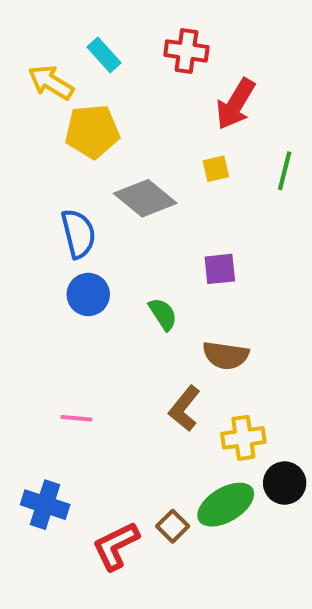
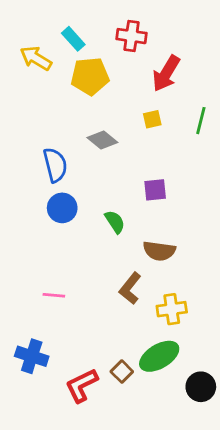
yellow pentagon: (92, 131) -> (90, 76), moved
gray diamond: (145, 198) -> (102, 140), size x0.7
black circle: (285, 483) -> (201, 387), moved

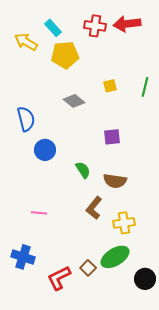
red arrow: (166, 73) -> (127, 24), moved, turned 52
blue semicircle: (55, 165) -> (26, 119), moved
green semicircle: (115, 222) -> (83, 170), moved

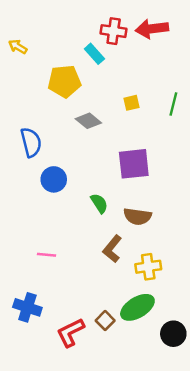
cyan rectangle: (53, 28) -> (94, 54), moved
yellow arrow: (26, 42) -> (18, 47), moved, size x0.7
yellow pentagon: (65, 55) -> (65, 81), moved
purple square: (112, 137) -> (134, 164), size x1.6

